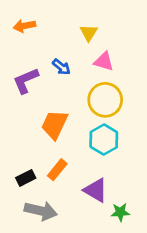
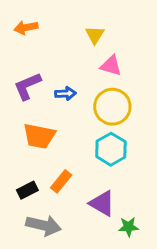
blue arrow: (61, 67) -> (66, 93), moved, turned -42
orange trapezoid: (55, 124) -> (39, 136), moved, turned -104

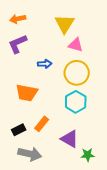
yellow triangle: (95, 35) -> (65, 24), size x1.5
purple L-shape: (27, 86) -> (18, 44), moved

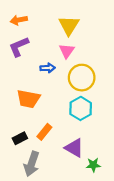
pink triangle: (76, 45) -> (67, 51), moved, turned 49
gray arrow: (30, 154) -> (32, 164), turned 95

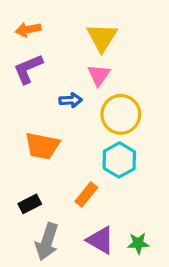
orange rectangle: (44, 132) -> (86, 195), moved
purple triangle: (74, 148) -> (100, 240), moved

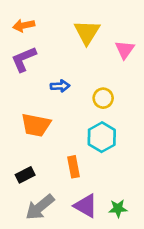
pink triangle: (99, 75) -> (125, 50), moved
yellow circle: (121, 114) -> (103, 98), size x0.6
orange rectangle: (86, 195) -> (74, 167), turned -50
gray arrow: (47, 242) -> (40, 207), turned 32

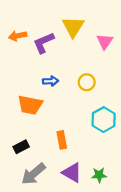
orange arrow: (24, 25) -> (18, 36), moved
purple L-shape: (24, 59) -> (44, 43), moved
blue arrow: (60, 86) -> (50, 81), moved
cyan hexagon: (102, 137) -> (104, 120), moved

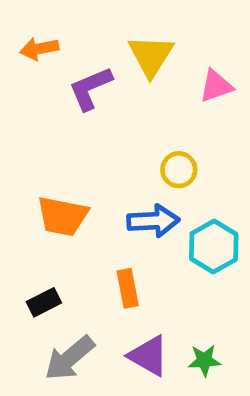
orange arrow: (18, 36) -> (39, 49), moved
pink triangle: (105, 42) -> (216, 86), turned 36
blue arrow: (50, 81) -> (153, 221), moved, size x1.5

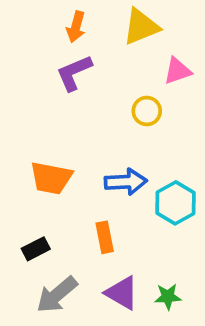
orange arrow: (39, 49) -> (76, 27), moved, turned -64
yellow triangle: (151, 56) -> (141, 27), moved, turned 36
yellow circle: (179, 170) -> (147, 111), moved

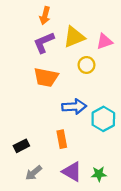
yellow triangle: (141, 27) -> (74, 37), moved
orange trapezoid: (51, 178) -> (46, 77), moved
gray arrow: (57, 295) -> (34, 173), size x0.7

